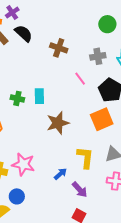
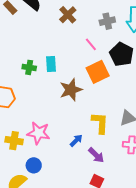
brown cross: (59, 48) -> (68, 15), turned 30
orange square: (102, 119) -> (98, 72), moved

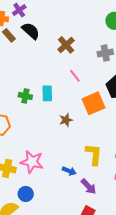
pink line: (91, 44) -> (75, 76), moved
brown star: (71, 90) -> (66, 120), size x0.6
blue arrow: (76, 141) -> (69, 171), turned 64

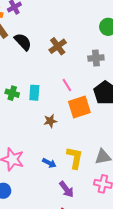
black semicircle: (31, 31) -> (23, 42), moved
pink line: (75, 76) -> (67, 85), moved
blue arrow: (69, 171) -> (49, 163), moved

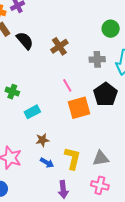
cyan rectangle: (34, 93) -> (32, 112), moved, turned 56
brown star: (50, 121) -> (42, 140), moved
purple arrow: (66, 189) -> (63, 190), turned 30

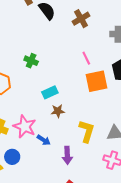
cyan rectangle: (32, 112) -> (50, 92), moved
blue arrow: (47, 163) -> (44, 140), moved
purple arrow: (63, 190) -> (67, 155), moved

